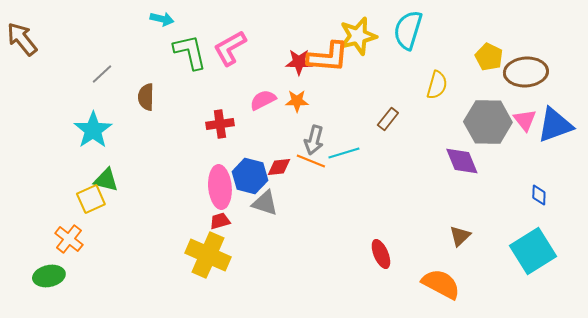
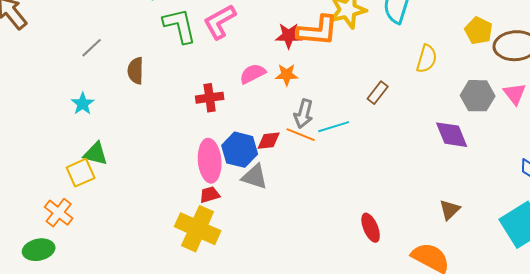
gray hexagon: (488, 122) -> (478, 96), size x0.7
cyan star: (93, 130) -> (83, 104), size x0.6

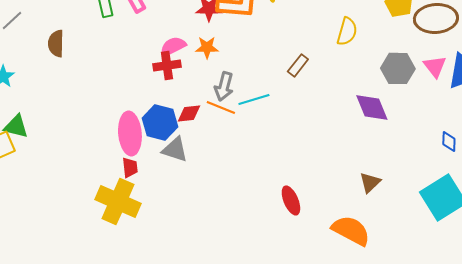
red cross: (210, 98) -> (167, 65), moved
red trapezoid: (210, 195) -> (130, 167), turned 100

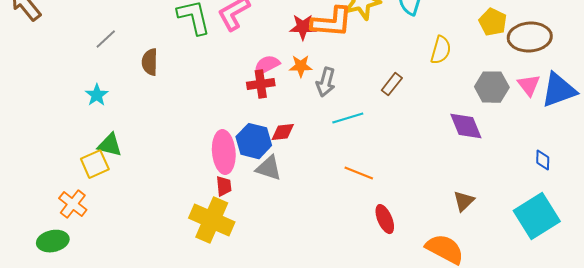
gray arrow: (224, 86) -> (326, 82), moved
orange line: (221, 107) -> (359, 173), moved

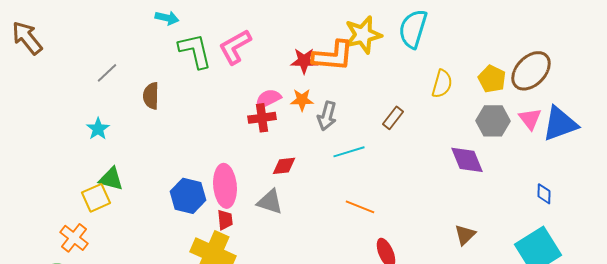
yellow pentagon: (493, 22) -> (492, 79), moved
brown ellipse: (530, 37) -> (531, 71), turned -42
blue hexagon: (254, 141) -> (188, 196), moved

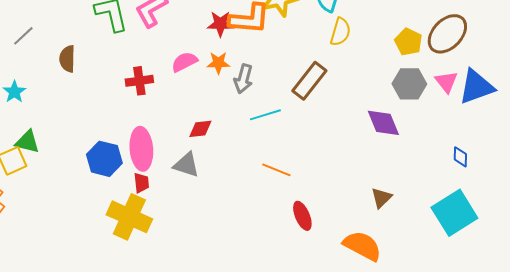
yellow semicircle: (442, 84) -> (340, 32), moved
red cross: (262, 118) -> (139, 81), moved
brown rectangle: (393, 118) -> (309, 81), size x1.6

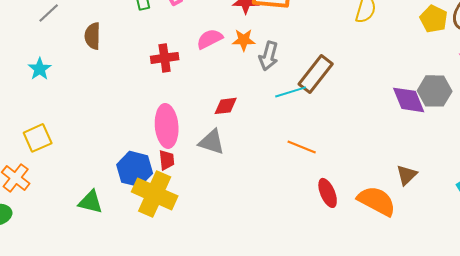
brown rectangle: (309, 81) -> (316, 74), moved
gray hexagon: (409, 84) -> (435, 91), moved
green triangle: (27, 142) -> (91, 202), moved
blue hexagon: (104, 159) -> (135, 169), moved
orange semicircle: (362, 246) -> (377, 201), moved

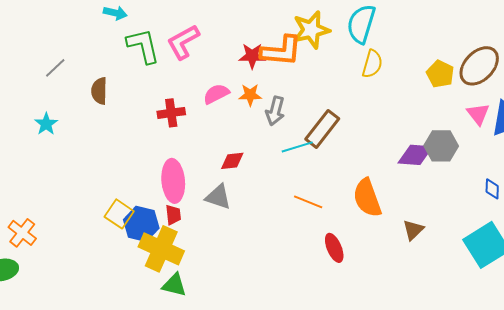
purple diamond: (409, 100) -> (415, 155), turned -63
yellow square: (38, 138) -> (119, 214), moved, turned -32
orange semicircle: (377, 201) -> (367, 198), moved, turned -138
green triangle: (91, 202) -> (174, 285), moved

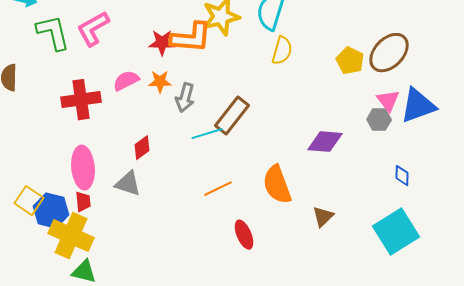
red cross: (171, 113) -> (81, 100), size x1.4
gray hexagon: (441, 146) -> (379, 120), moved, size x0.7
red diamond: (232, 161) -> (142, 148), turned -30
orange line: (308, 202) -> (218, 189), turned -48

